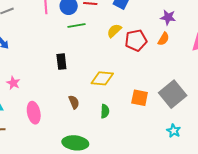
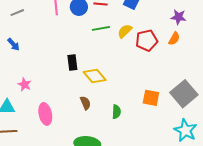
green line: (77, 25) -> (101, 28), moved
yellow diamond: (102, 78) -> (95, 76), moved, turned 45
cyan star: (174, 131) -> (185, 130), size x1.6

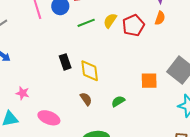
yellow diamond: (95, 76) -> (90, 71), turned 45
green semicircle: (116, 112) -> (118, 101), turned -112
pink ellipse: (45, 114) -> (49, 118), turned -45

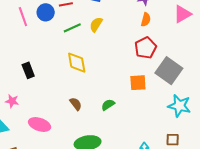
red pentagon: (133, 25) -> (146, 48), moved
black rectangle: (65, 62) -> (28, 70), moved
yellow diamond: (90, 71) -> (77, 63), moved

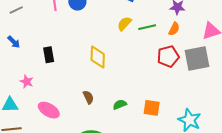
green line: (72, 28) -> (147, 27), moved
gray square: (169, 71) -> (197, 59), moved, turned 32
orange square: (138, 83) -> (152, 108), moved

